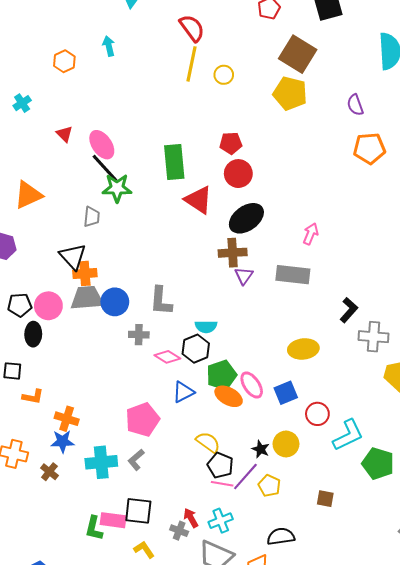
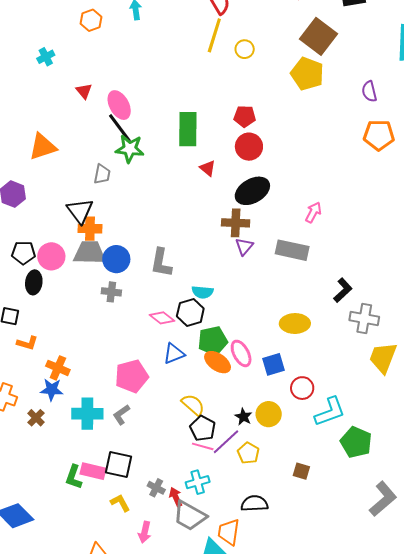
red triangle: (198, 200) -> (208, 168), size x0.6
gray cross: (139, 335) -> (111, 292), moved
red arrow: (191, 518) -> (176, 497), moved

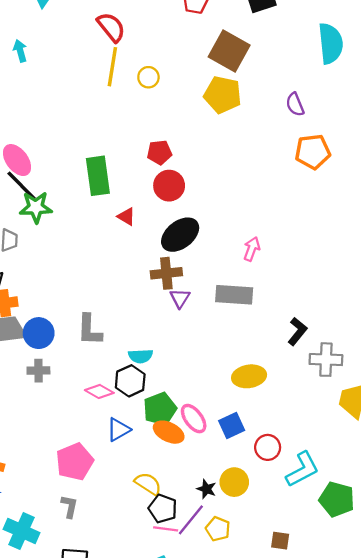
cyan cross: (87, 414) -> (22, 531), moved, turned 32
gray L-shape: (121, 415) -> (69, 506), turned 145

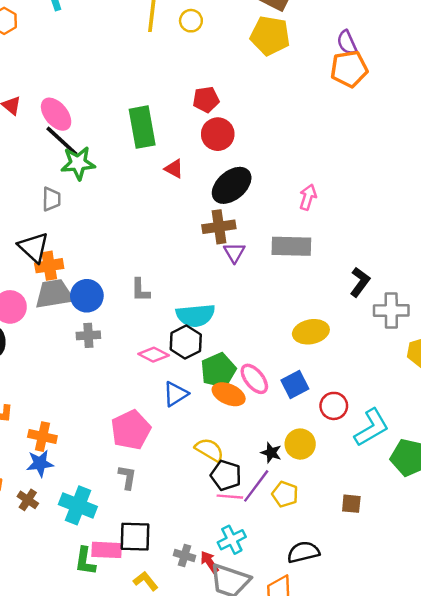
orange pentagon: (313, 152) -> (349, 69), moved
gray L-shape: (89, 330) -> (140, 290), size x0.7
cyan semicircle: (141, 356) -> (195, 315), size x1.5

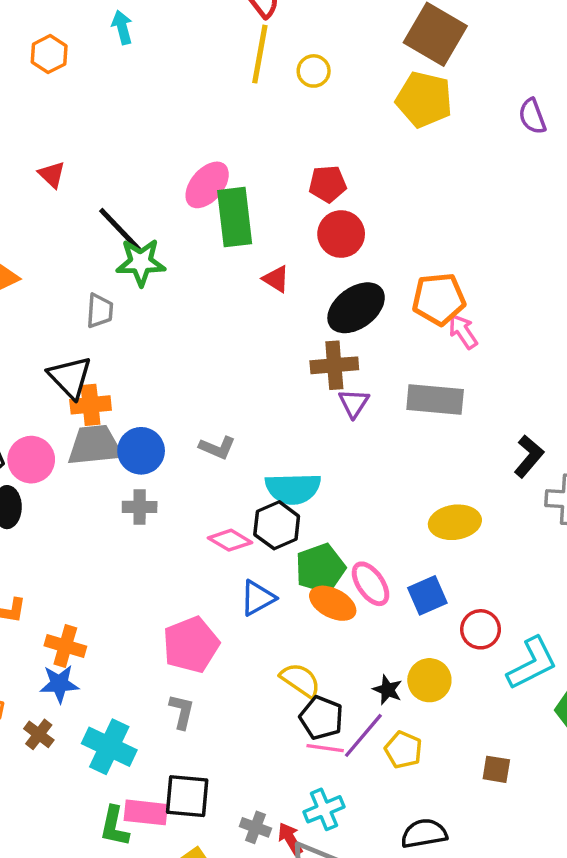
orange pentagon: (349, 69) -> (439, 299), moved
pink ellipse: (56, 114) -> (207, 185), moved, turned 76
pink arrow: (308, 197) -> (463, 331), turned -55
gray L-shape: (140, 290) -> (217, 448), turned -70

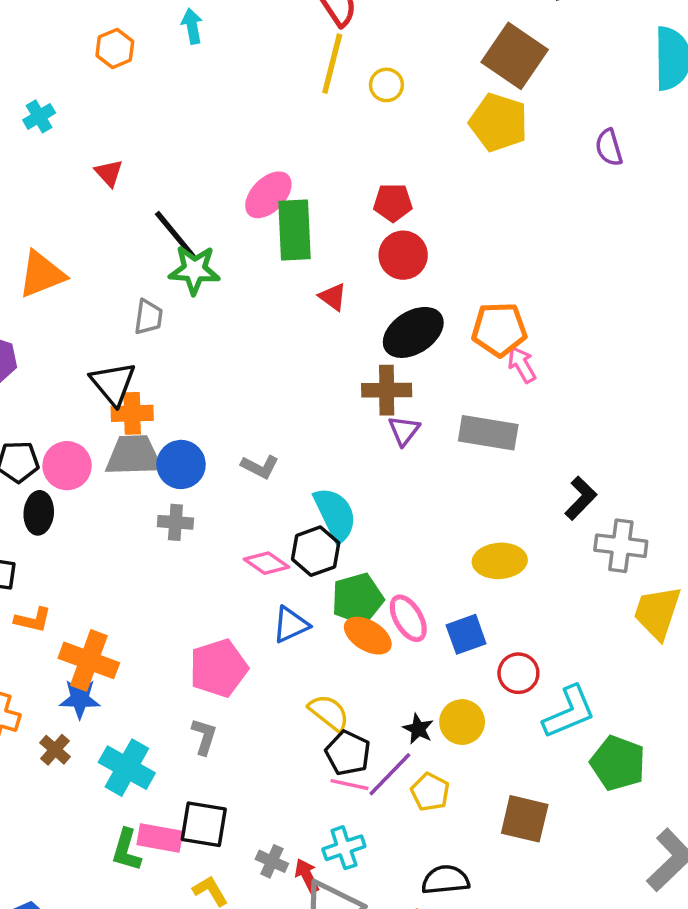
cyan semicircle: (293, 489) -> (335, 514), turned -118
orange cross: (65, 646) -> (89, 660), size x1.4
brown square: (496, 769) -> (525, 819), size x1.6

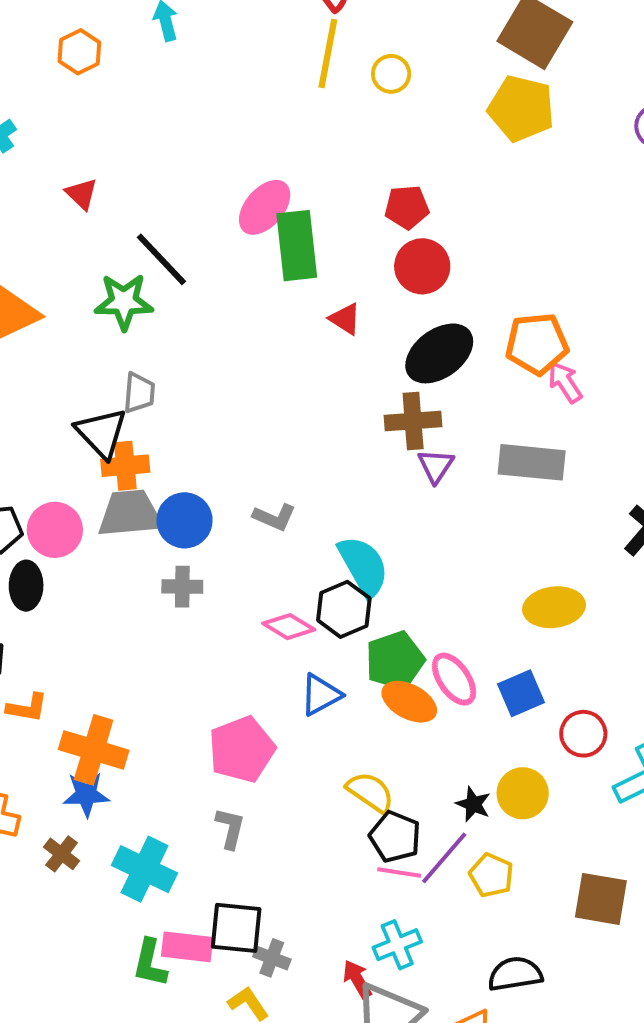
green star: (194, 270) -> (124, 302), moved
gray trapezoid: (148, 317) -> (139, 393), moved
gray cross: (272, 861) -> (272, 958), moved

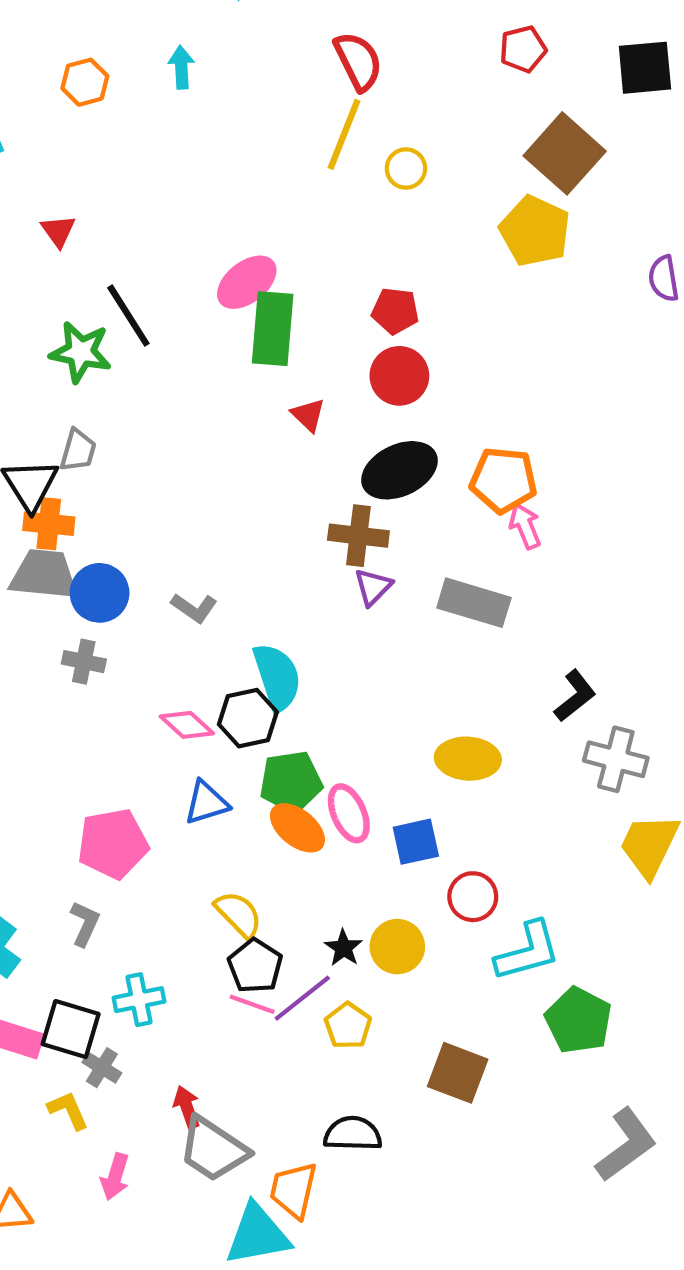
cyan cross: (397, 945) -> (139, 1000), moved

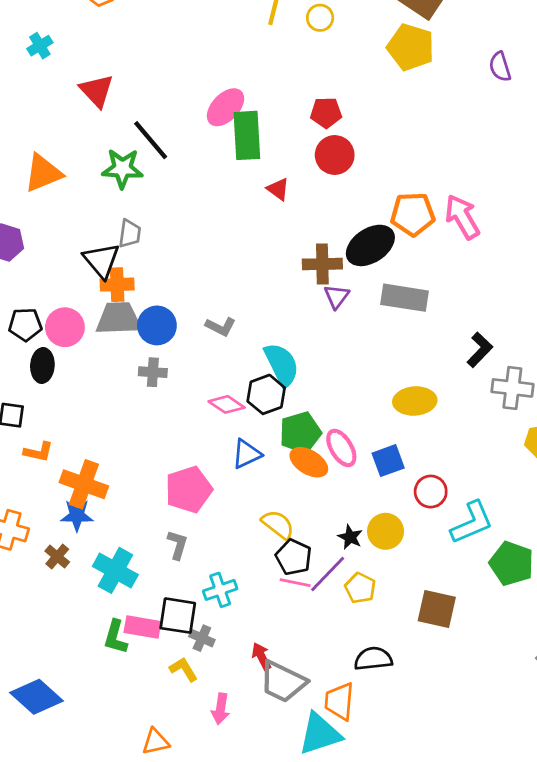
red triangle: (58, 231) -> (97, 91), size x1.5
black ellipse: (399, 470) -> (370, 245), moved
pink arrow: (525, 526) -> (462, 217), moved, size x1.5

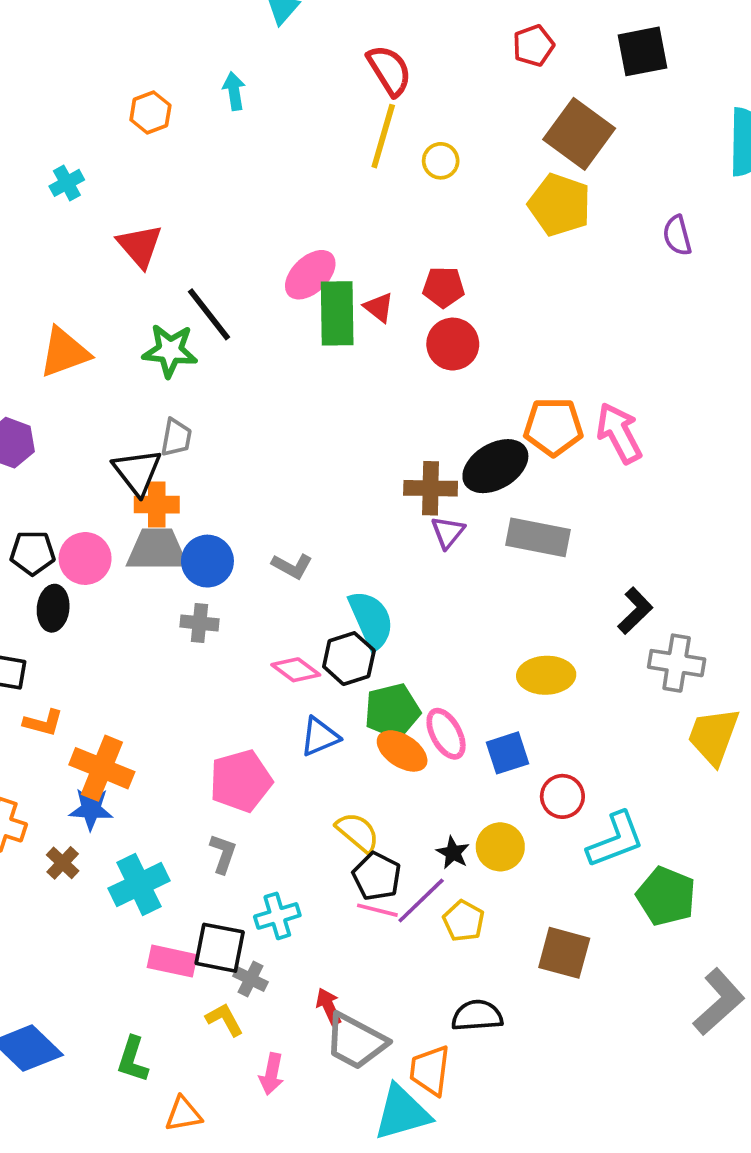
red triangle: (278, 189) -> (379, 307), moved
cyan cross: (115, 570) -> (139, 885), turned 33
green L-shape: (116, 637) -> (133, 1059), moved

